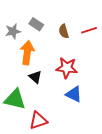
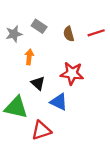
orange arrow: (27, 53) -> (29, 57), size x0.6
blue triangle: (74, 94) -> (59, 102), moved

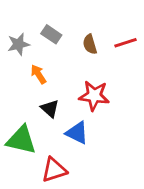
orange arrow: (29, 57) -> (38, 74), turned -40

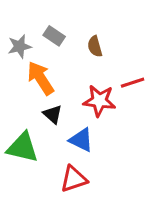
red line: (126, 43) -> (133, 83), moved
orange arrow: (38, 74) -> (41, 78), size x1.6
red triangle: (54, 170) -> (74, 179), moved

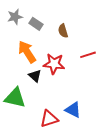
gray star: (19, 46) -> (15, 17), moved
red star: (99, 101) -> (54, 64), moved
blue triangle: (81, 140) -> (73, 110), moved

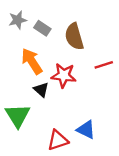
brown semicircle: (63, 31) -> (74, 36), size x1.6
green triangle: (15, 98) -> (18, 115), turned 45

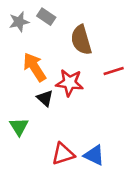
gray rectangle: (42, 28) -> (46, 17), moved
green triangle: (18, 115) -> (19, 127), size x0.7
blue triangle: (86, 130) -> (94, 155), moved

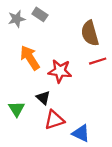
brown semicircle: (81, 40) -> (90, 33), moved
black triangle: (45, 98) -> (43, 98), moved
red triangle: (63, 154) -> (54, 120), moved

